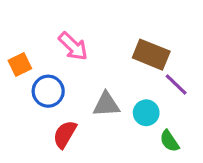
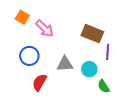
orange square: (20, 65) -> (22, 17), moved, turned -32
purple line: (176, 85) -> (108, 52), turned 49

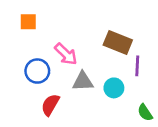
orange square: (22, 17) -> (28, 22), turned -32
pink arrow: (45, 28) -> (66, 54), moved
green semicircle: (104, 86) -> (145, 113), moved

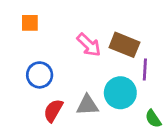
pink arrow: (66, 54) -> (89, 45), moved
gray triangle: (83, 81) -> (87, 105), moved
cyan circle: (114, 88) -> (120, 93), size x1.5

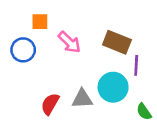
orange square: (30, 23) -> (40, 22), moved
pink arrow: (89, 45) -> (69, 42), moved
blue circle: (40, 75) -> (23, 50), moved

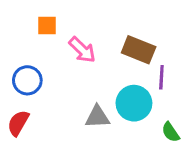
blue circle: (23, 50) -> (27, 80), moved
red semicircle: (50, 104) -> (18, 123), moved

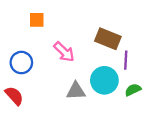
pink arrow: (82, 50) -> (64, 52), moved
red semicircle: (18, 123) -> (14, 96), turned 108
green semicircle: (171, 132) -> (133, 90), moved, turned 98

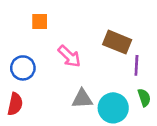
cyan circle: (104, 80) -> (113, 108), moved
green semicircle: (133, 90) -> (144, 98), turned 98
red semicircle: (14, 96) -> (15, 104), turned 54

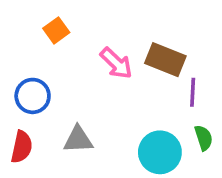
orange square: (40, 21) -> (56, 30), turned -36
pink arrow: (69, 56) -> (116, 63), moved
gray triangle: (82, 99) -> (78, 140), moved

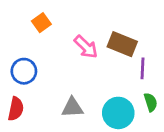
gray triangle: (78, 140) -> (72, 108), moved

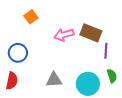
pink arrow: (86, 47) -> (64, 35), turned 120

